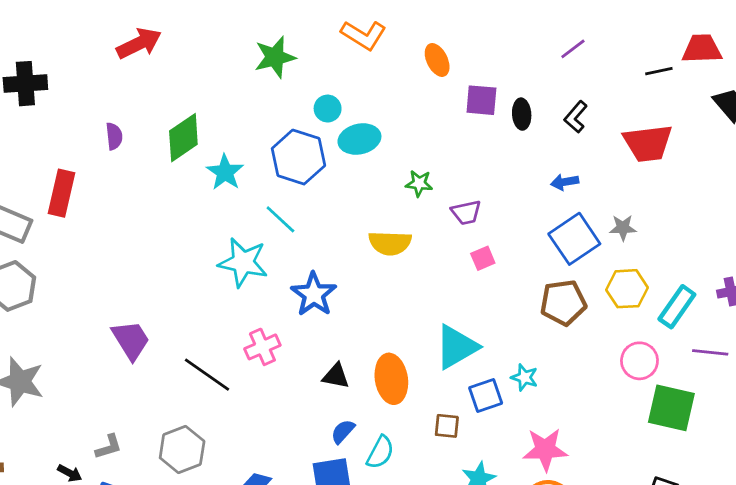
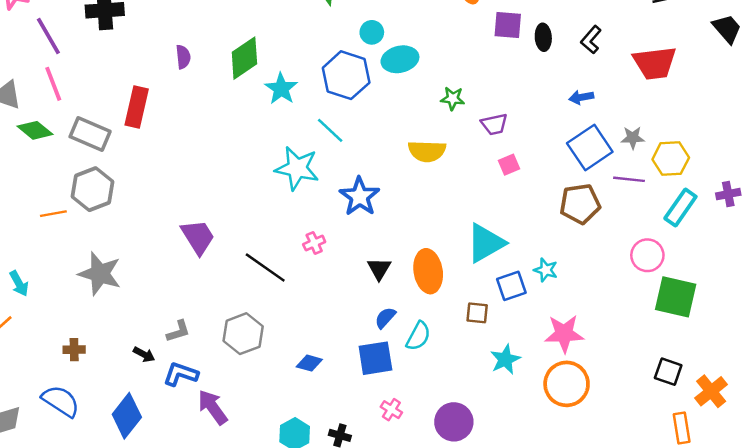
yellow hexagon: (627, 289) -> (671, 159), moved
pink cross: (262, 347) -> (314, 243), size x0.7
purple line: (710, 352) -> (629, 179), moved
black triangle: (336, 376) -> (379, 269), turned 50

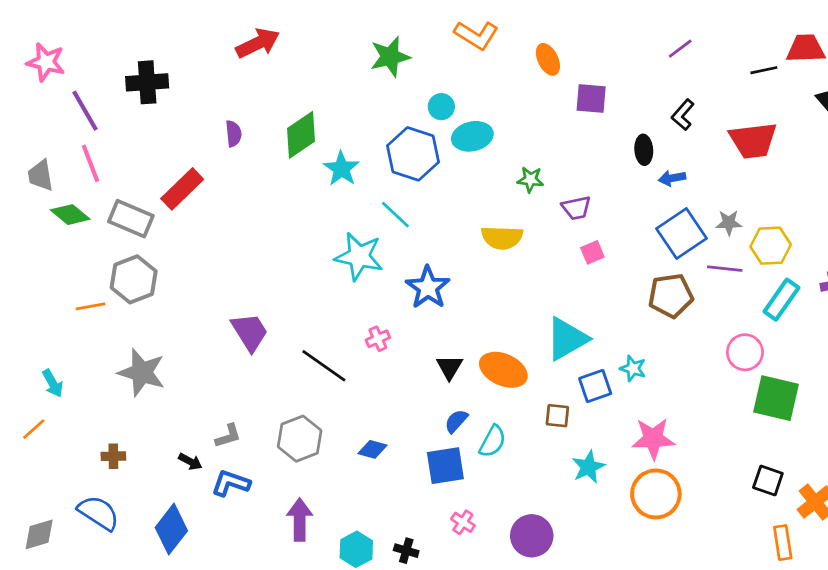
black ellipse: (543, 37) -> (644, 150), moved
red rectangle: (137, 107) -> (182, 189), turned 33
orange ellipse: (428, 271) -> (503, 370), turned -57
blue diamond: (309, 363) -> (372, 449), moved
purple arrow: (213, 407) -> (300, 520), moved, turned 36

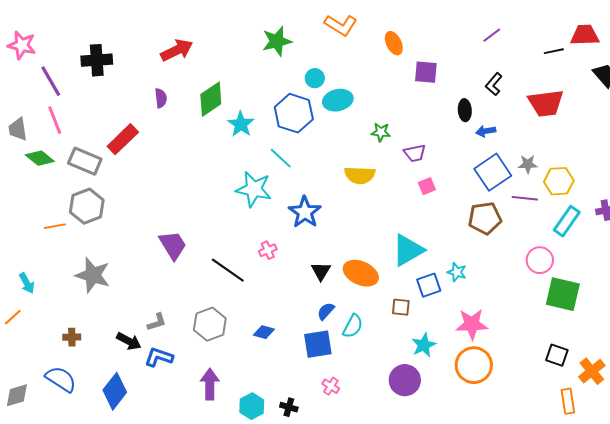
red arrow: (258, 43) -> (177, 50), moved
black arrow: (190, 462) -> (129, 341), size x1.4
purple circle: (532, 536) -> (405, 380), moved

